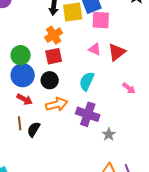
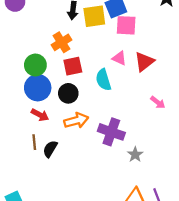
orange cross: (54, 35) -> (61, 42), moved
cyan semicircle: (87, 81) -> (103, 80), moved, turned -42

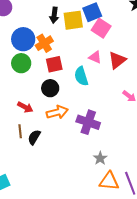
pink square: (126, 25) -> (101, 28), turned 30
blue circle: (38, 88) -> (23, 39), moved
gray star: (135, 155) -> (100, 158), moved

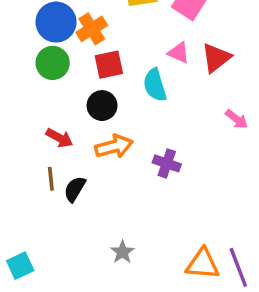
purple cross: (88, 122) -> (167, 163), size x0.7
gray star: (100, 158) -> (122, 252), moved

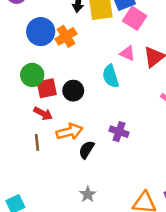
green circle: (53, 63) -> (32, 75), moved
red square: (109, 65) -> (47, 88), moved
orange arrow: (114, 146) -> (70, 132), moved
black semicircle: (75, 189) -> (86, 150), moved

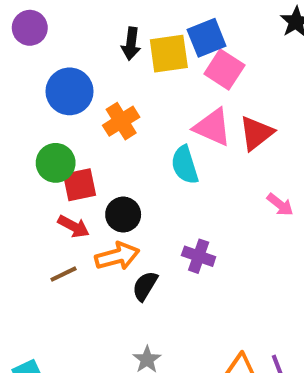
orange cross: (66, 36) -> (121, 121), moved
pink triangle: (127, 53) -> (213, 127), size x1.5
black circle: (73, 91) -> (123, 215), moved
brown line: (37, 142) -> (64, 274), turned 70

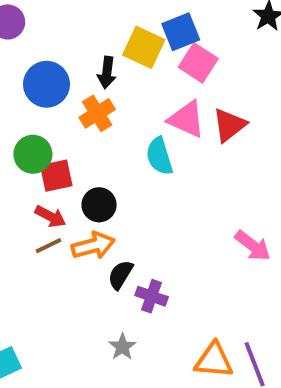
black arrow: (131, 44) -> (107, 73), moved
yellow square: (169, 54) -> (144, 47), turned 33
pink arrow: (280, 205) -> (253, 246), moved, size x1.4
purple cross: (199, 256) -> (152, 296), moved
brown line: (64, 274) -> (48, 246), moved

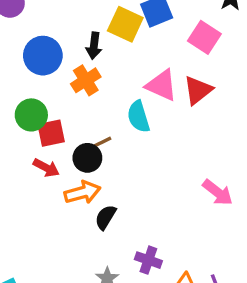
pink square: (198, 63) -> (204, 37), moved
brown line: (48, 246) -> (101, 143), moved
purple cross: (152, 296) -> (148, 260), moved

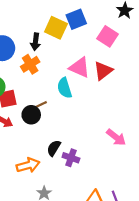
orange arrow: (82, 192) -> (28, 165), moved
black semicircle: (106, 217) -> (54, 148), moved
purple cross: (148, 260) -> (71, 158), moved

